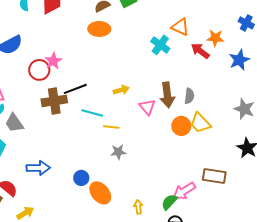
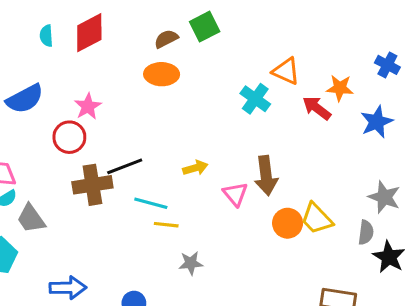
pink star: (53, 61) -> (88, 106), moved
gray semicircle: (189, 96) -> (366, 232), moved
yellow line: (111, 127) -> (166, 225), moved

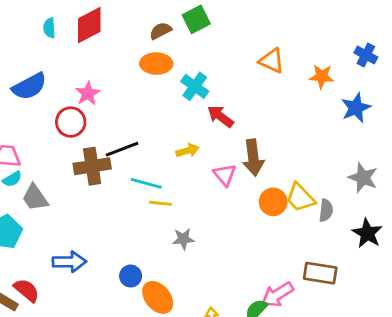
cyan cross: (255, 99) -> (195, 86), moved
red arrow: (317, 108) -> (220, 116), moved
gray semicircle: (366, 232) -> (326, 210), moved

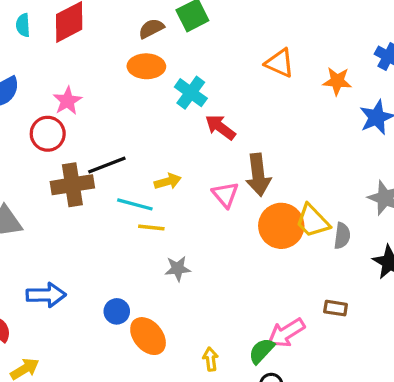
yellow arrow: (188, 151) -> (168, 181), moved
orange circle: (273, 202) -> (281, 226), size x1.4
brown rectangle: (320, 273) -> (336, 308), size x0.6

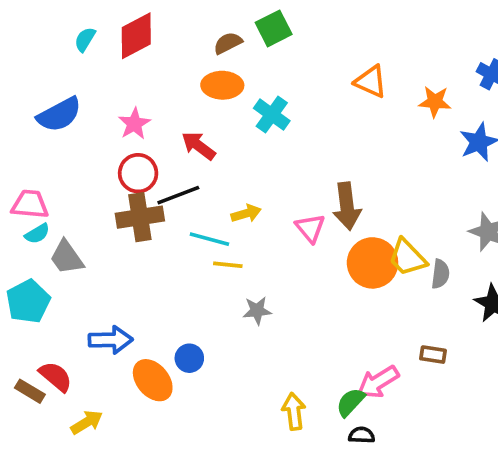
cyan semicircle: (23, 25) -> (85, 39), turned 35
red arrow: (220, 127) -> (198, 146), moved
red circle: (48, 134) -> (138, 173), moved
orange ellipse: (148, 336) -> (153, 380), moved
yellow arrow: (211, 359) -> (294, 411), size x1.4

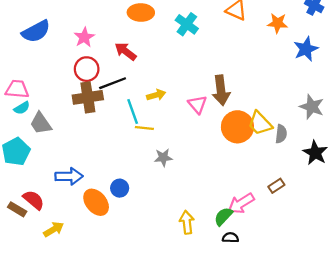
cyan cross: (272, 115) -> (187, 24), moved
cyan line: (209, 239) -> (133, 111), turned 55
brown rectangle: (433, 355) -> (276, 186), turned -42

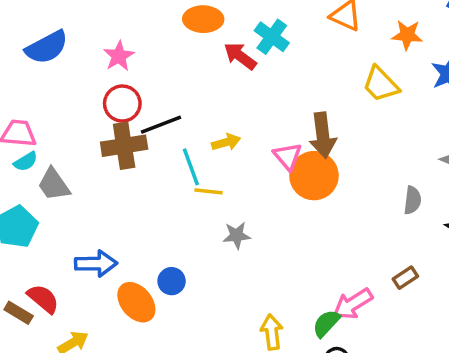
red arrow: (126, 51) -> (240, 56), moved
yellow trapezoid: (260, 123) -> (381, 84), moved
orange circle: (237, 127) -> (314, 176), moved

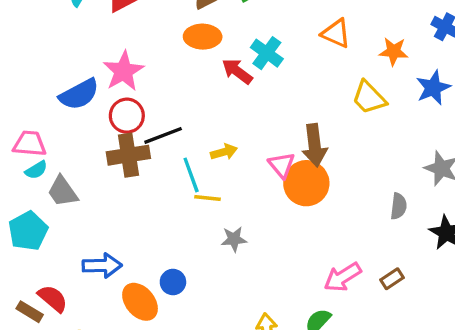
blue semicircle: (47, 47) -> (79, 94), moved
pink star: (119, 56) -> (124, 71), size x1.4
pink arrow: (353, 304) -> (343, 277), moved

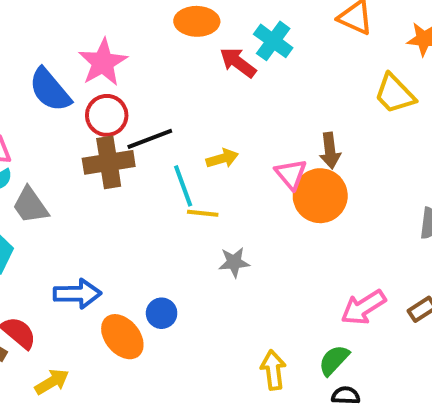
blue semicircle: (79, 94) -> (50, 90), turned 78
brown arrow: (315, 145) -> (330, 151), size x0.7

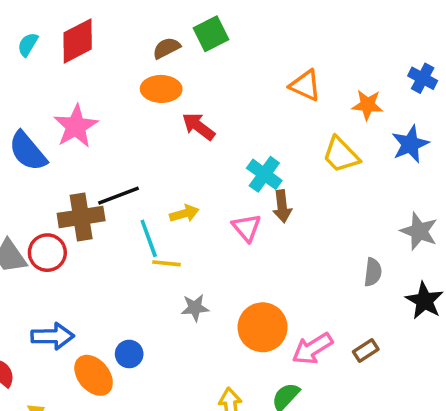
cyan cross: (273, 41) -> (264, 174), moved
red circle: (107, 115) -> (47, 253), moved
orange circle: (320, 196) -> (263, 327), moved

